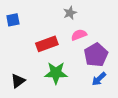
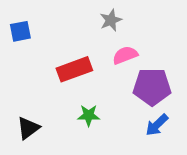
purple pentagon: (96, 55) -> (152, 87), turned 30
green star: (56, 73) -> (89, 115), size x0.6

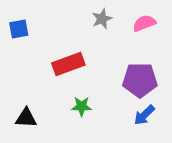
pink semicircle: (125, 55) -> (144, 23), moved
black triangle: (28, 128) -> (26, 118), turned 40

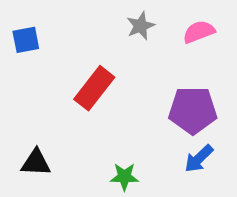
red rectangle: (68, 64) -> (94, 88), turned -32
green star: (82, 106) -> (124, 177), moved

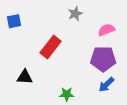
pink semicircle: (199, 32) -> (106, 30), moved
black triangle: (36, 163) -> (25, 77), moved

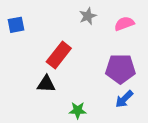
pink semicircle: (106, 30) -> (124, 24), moved
black triangle: (25, 77) -> (46, 84), moved

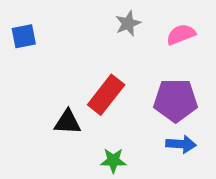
red rectangle: (59, 55) -> (106, 95), moved
blue arrow: (124, 99) -> (181, 144), turned -132

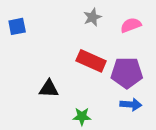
red rectangle: (106, 95) -> (91, 61), moved, turned 76

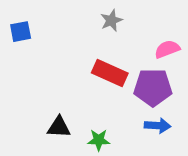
pink semicircle: (131, 25) -> (167, 49), moved
black triangle: (49, 89) -> (59, 127), moved

